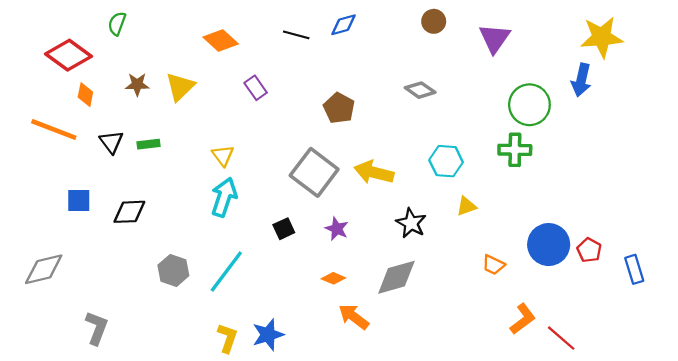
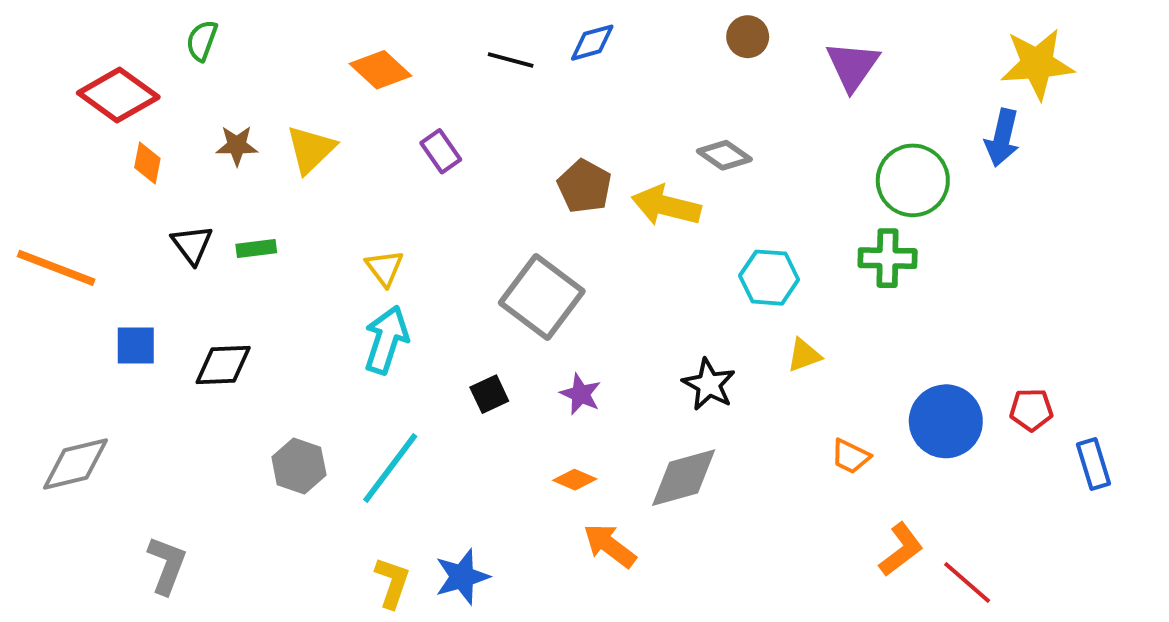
orange line: (54, 130) -> (56, 268), moved
yellow arrow: (374, 172) -> (666, 206), moved
red pentagon: (589, 250) -> (1031, 410), moved, turned -30

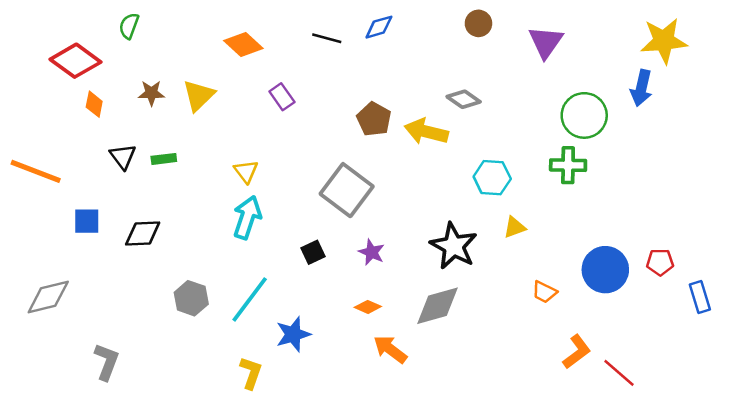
black star: (709, 384) -> (454, 246), size x1.4
blue star: (462, 577) -> (293, 334), moved

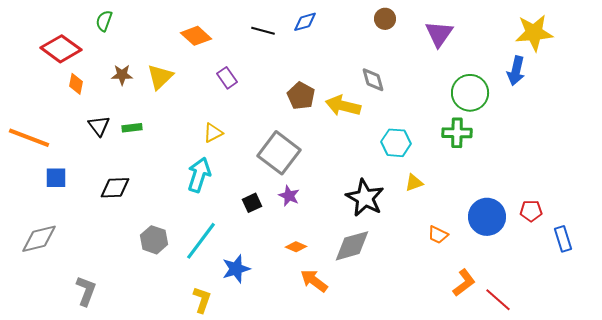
gray diamond: (464, 99) -> (373, 80), turned 40
yellow triangle: (246, 171) -> (213, 133), moved, turned 40
blue square: (87, 221) -> (56, 178), moved
purple star: (372, 252) -> (289, 196), moved

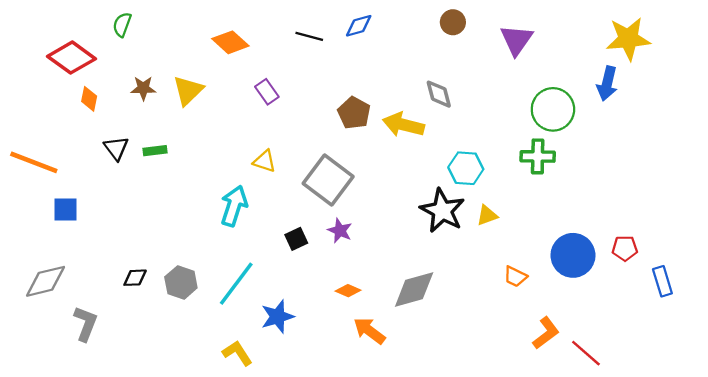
yellow triangle: (213, 133) -> (265, 161), moved, turned 45
black diamond: (115, 188) -> (135, 278), moved, size x0.7
black star: (365, 198) -> (442, 211), moved
gray L-shape: (86, 291) -> (86, 324), moved
yellow L-shape: (202, 300) -> (237, 353), turned -52

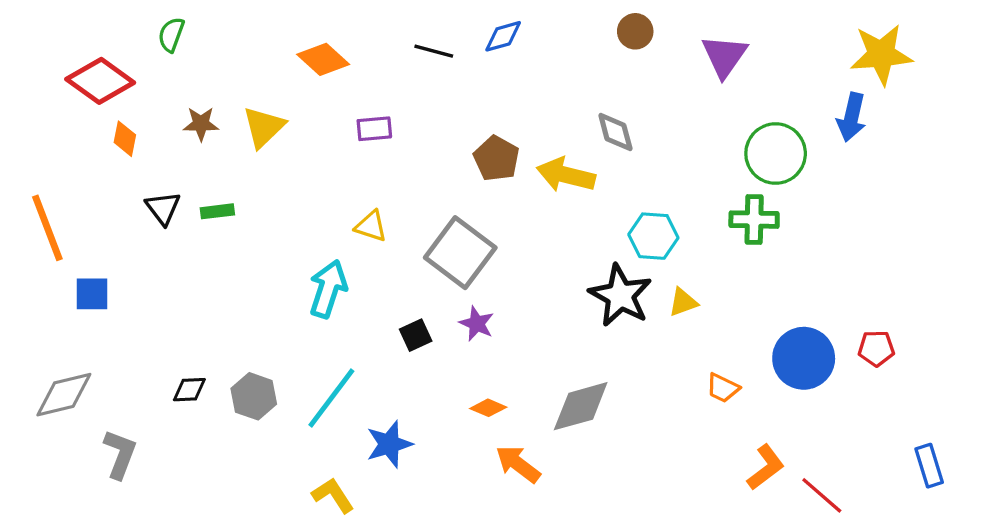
purple rectangle: (267, 92) -> (374, 129), turned -60
orange line: (34, 162) -> (47, 228), turned 48
blue rectangle: (662, 281) -> (929, 466), moved

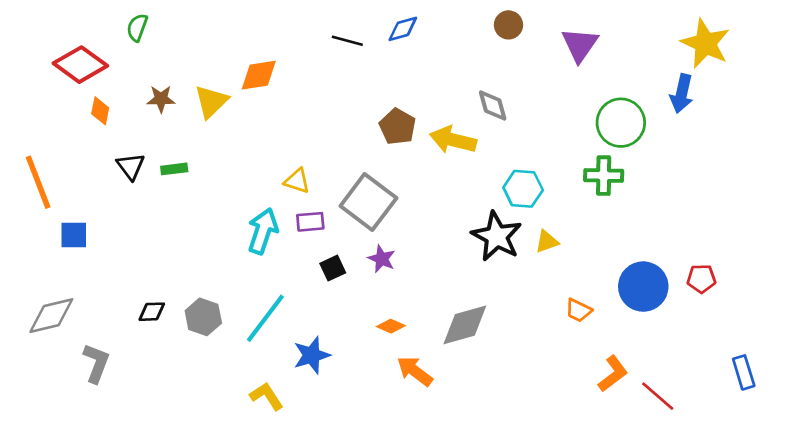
yellow star: (881, 54) -> (705, 43), turned 30
orange diamond: (323, 59) -> (259, 75), moved, turned -51
purple rectangle: (374, 129) -> (310, 222), moved

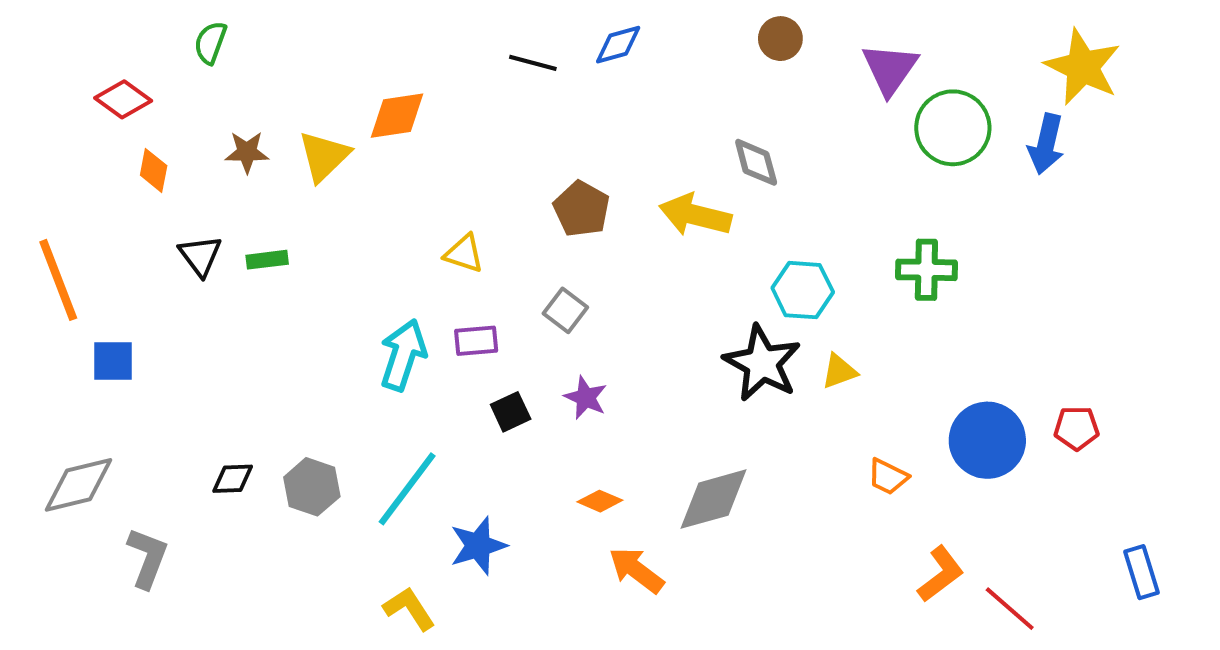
red diamond: (80, 65) -> (123, 99), size x0.7
green circle: (621, 123) -> (953, 128), moved
brown pentagon: (398, 127) -> (582, 209), moved
yellow triangle: (297, 181) -> (464, 254), moved
gray square: (368, 202) -> (565, 310), size x0.5

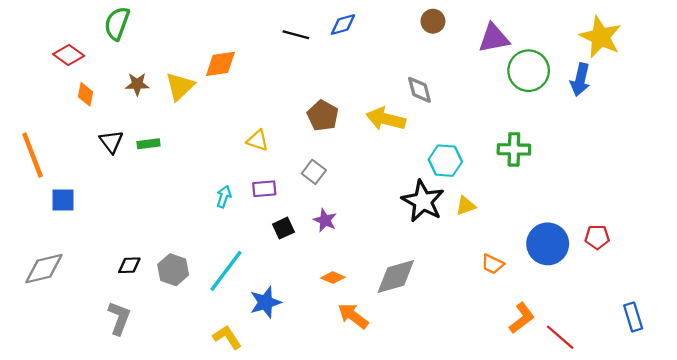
green semicircle: (210, 43) -> (117, 23), size x1.4
purple triangle: (890, 69) -> (494, 38), turned 44
cyan arrow: (403, 355) -> (224, 197), size x0.6
gray L-shape: (147, 558) -> (119, 318), moved

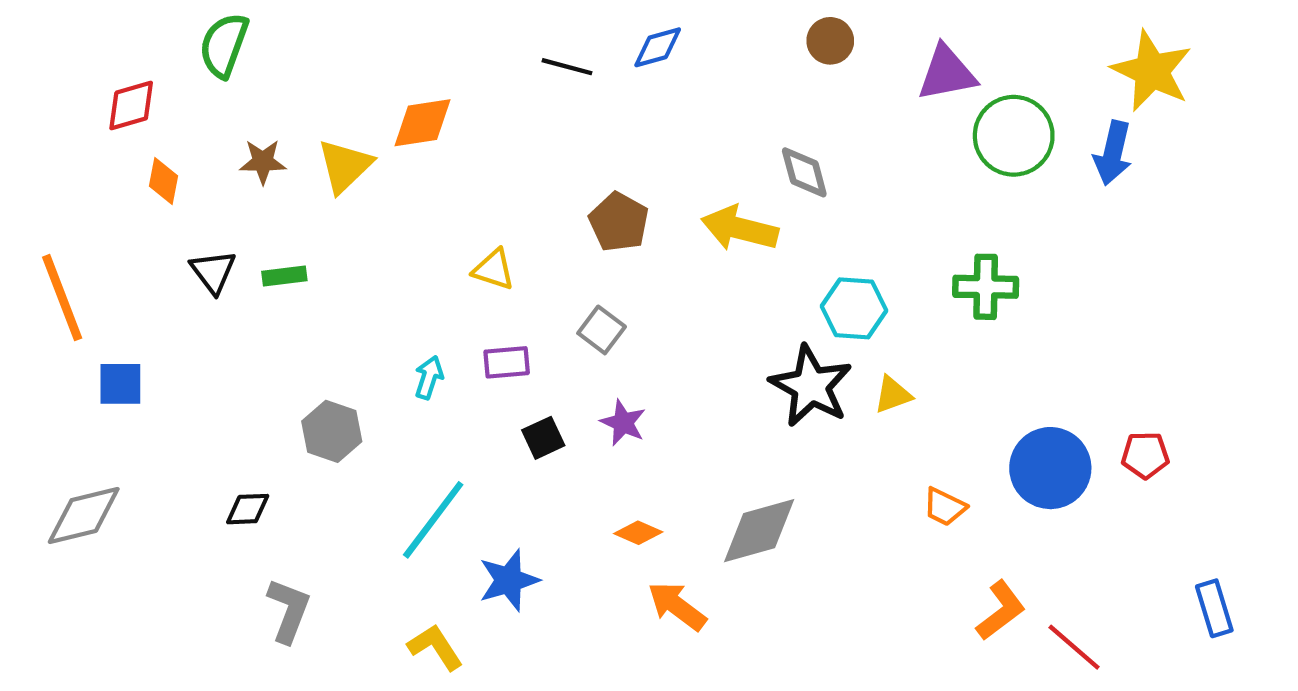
red diamond: (69, 55) -> (131, 106), turned -52
gray hexagon: (173, 270) -> (332, 431), moved
gray L-shape: (119, 318) -> (289, 610), moved

